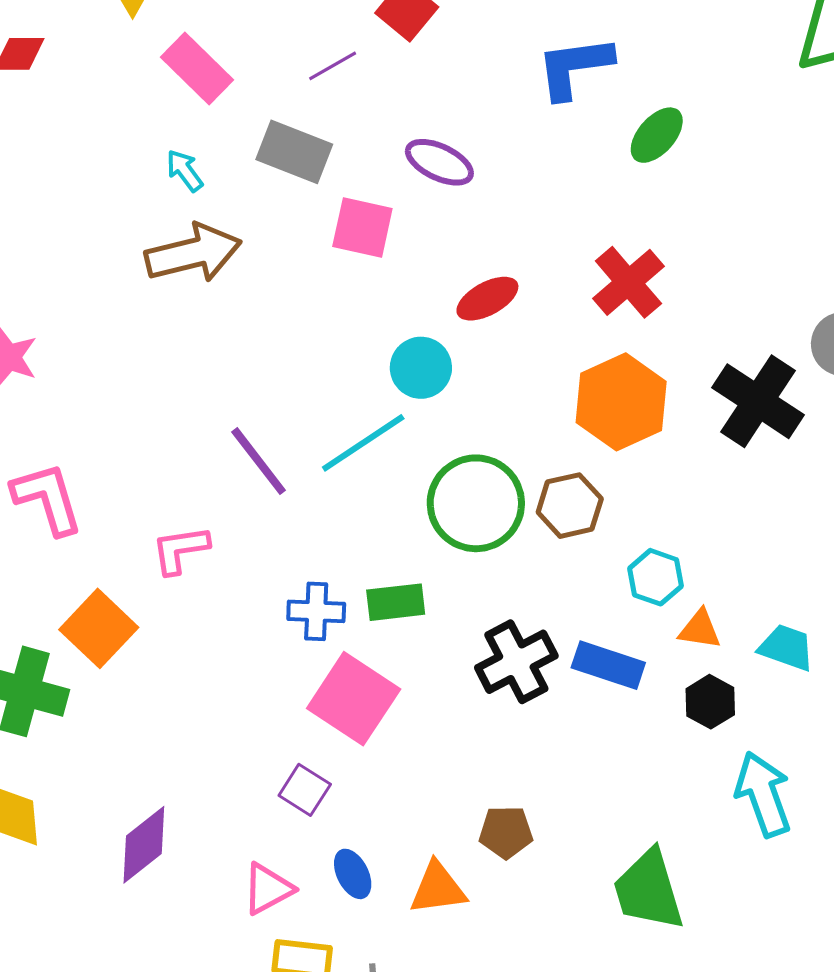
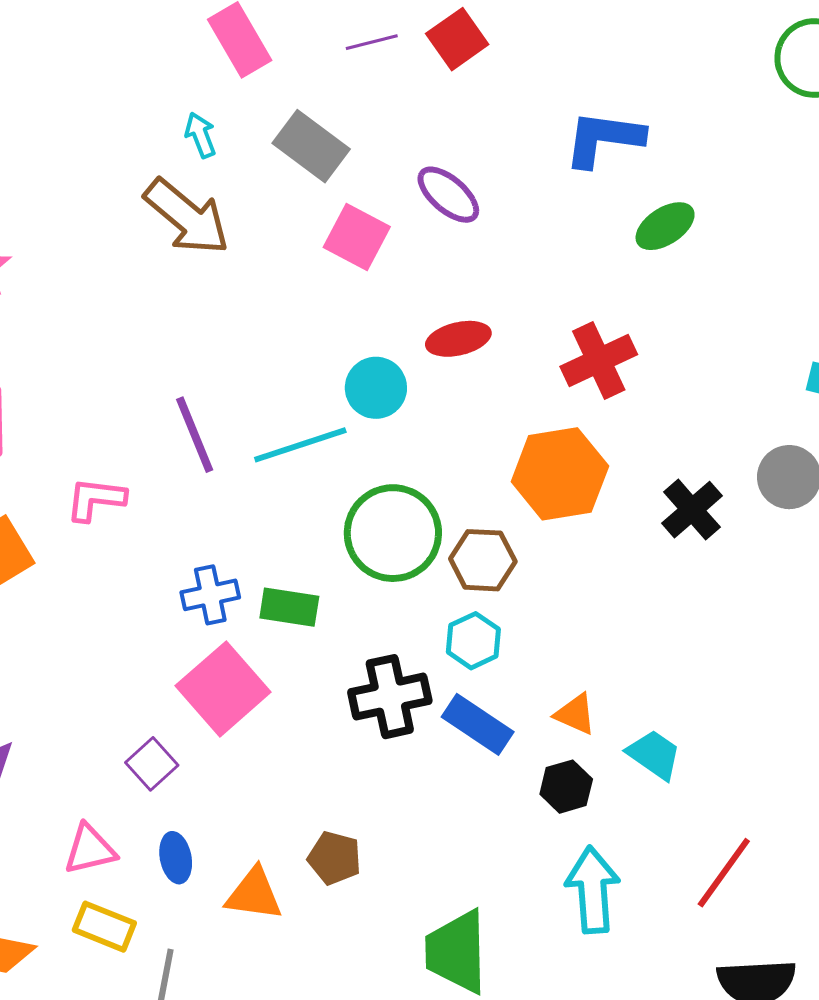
purple line: (333, 66) -> (372, 42), moved
brown arrow: (193, 253) -> (187, 217), turned 38
black cross: (758, 401) -> (692, 510), size x0.7
cyan hexagon: (656, 577) -> (473, 641), moved
blue cross: (316, 611) -> (210, 595), turned -30

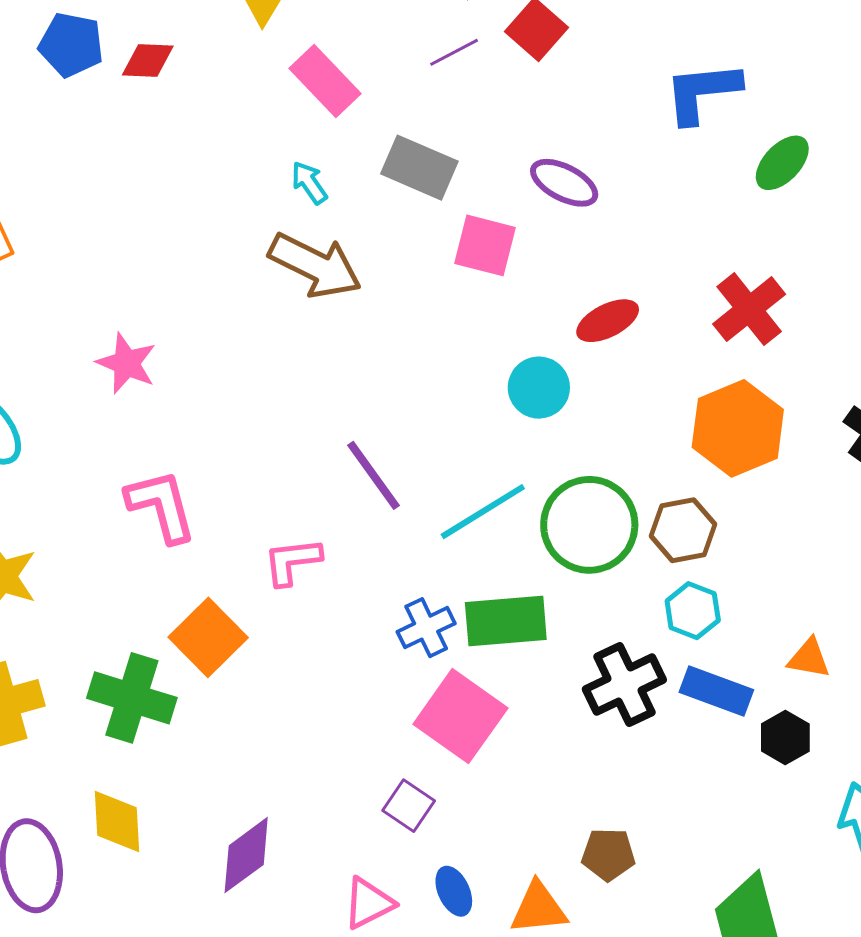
cyan line: (300, 445) -> (483, 512), moved
green rectangle: (289, 607) -> (506, 621), size x1.4
black hexagon: (566, 787) -> (785, 737), moved

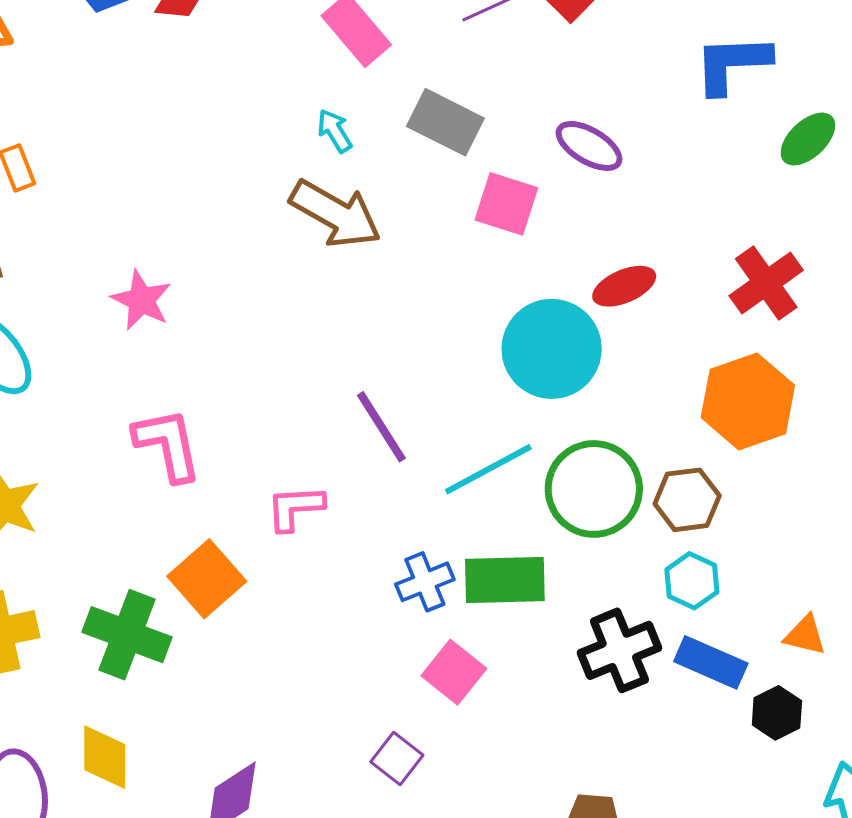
cyan circle: (539, 388) -> (552, 349), size x1.6
pink square: (460, 716) -> (454, 672), size x0.7

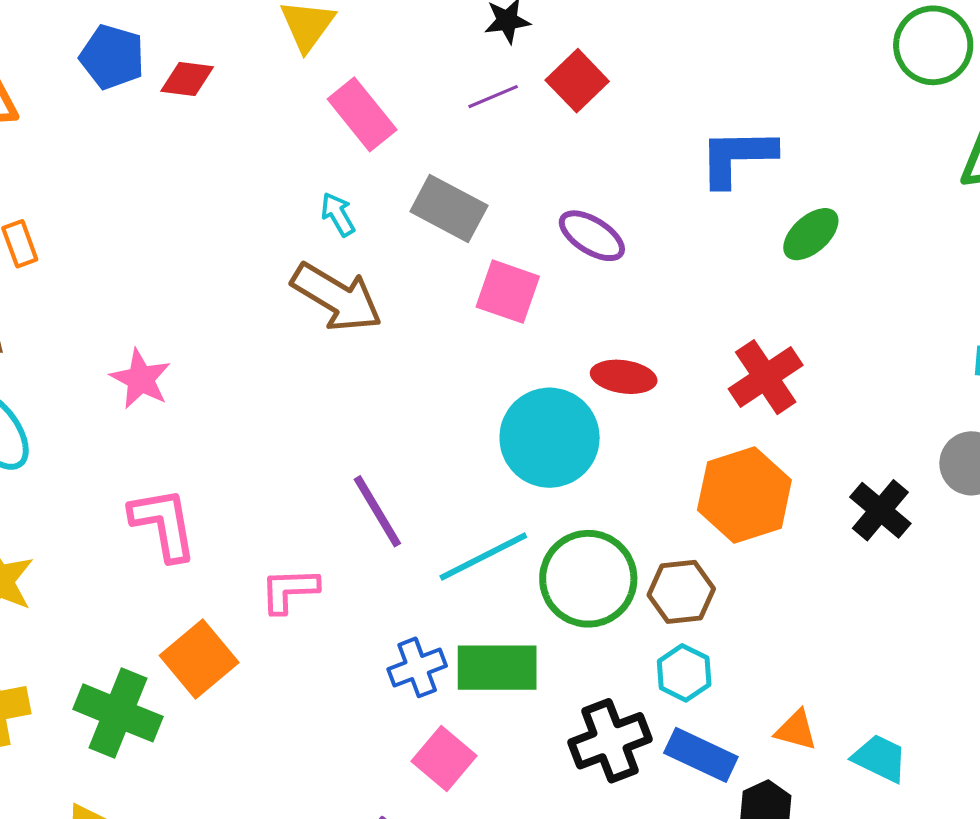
red ellipse: (624, 286) -> (624, 377), turned 30

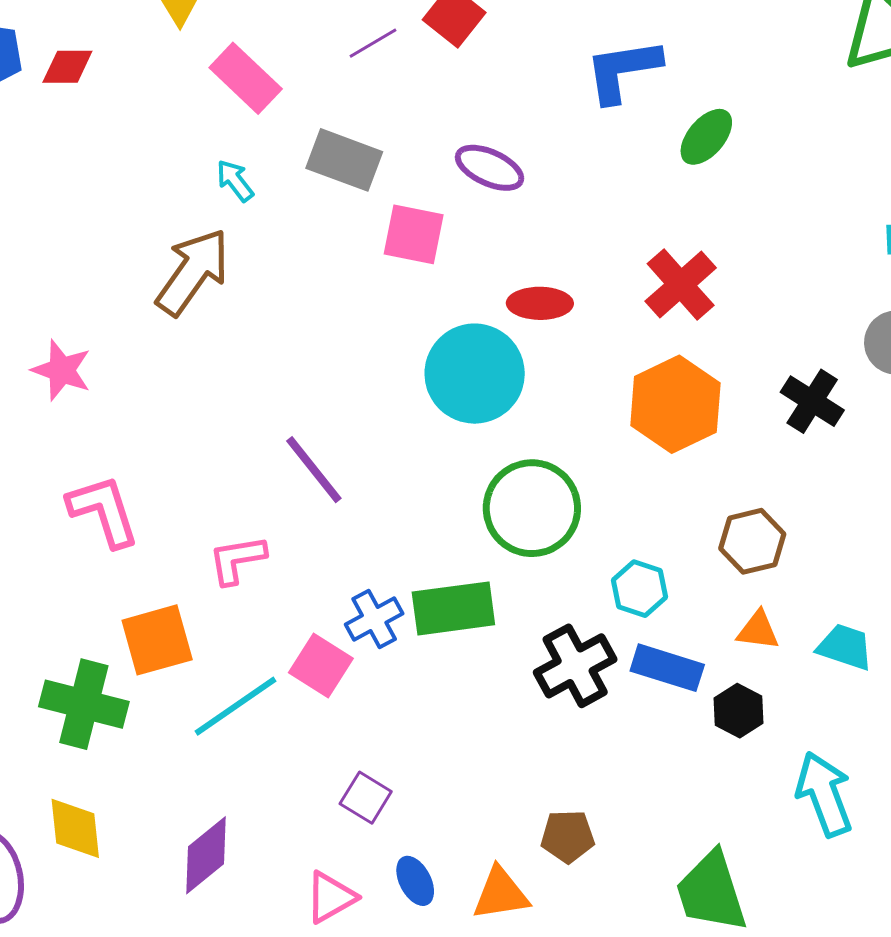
brown arrow: (337, 297) -> (193, 272), moved, turned -78
cyan line: (483, 557) -> (235, 706), moved
brown hexagon: (681, 592) -> (752, 541), moved
orange square: (199, 659) -> (157, 640), turned 32
pink square: (444, 758) -> (321, 665), moved

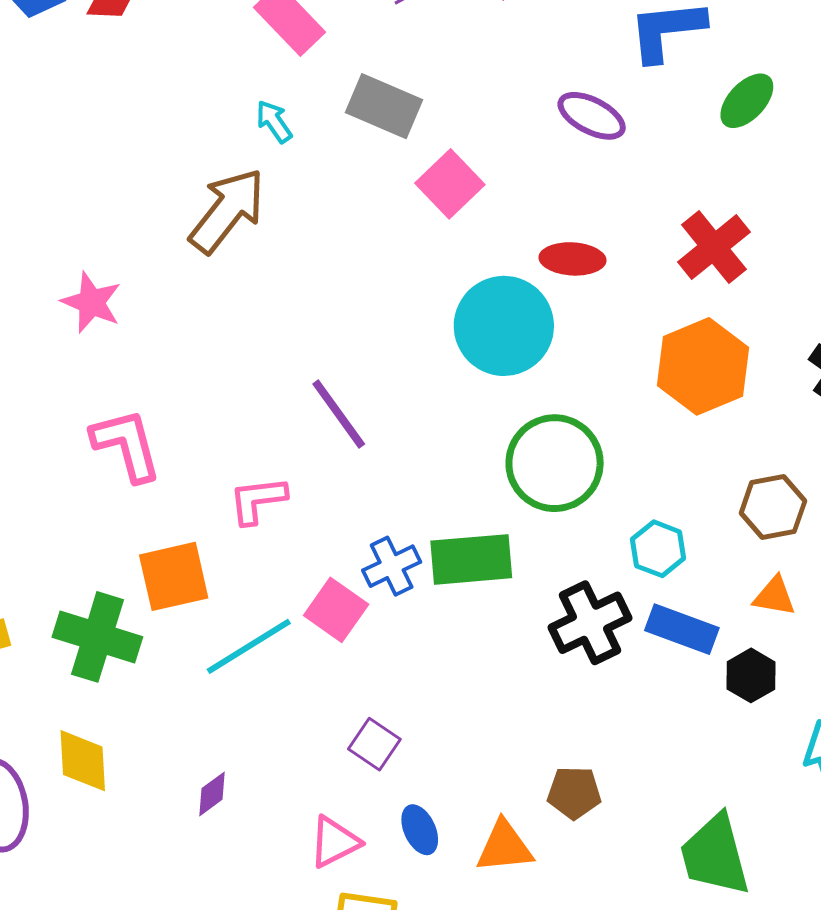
purple ellipse: (490, 168) -> (592, 116), moved
pink square: (414, 234) -> (450, 184), turned 32
purple diamond: (206, 855) -> (212, 794), size x0.6

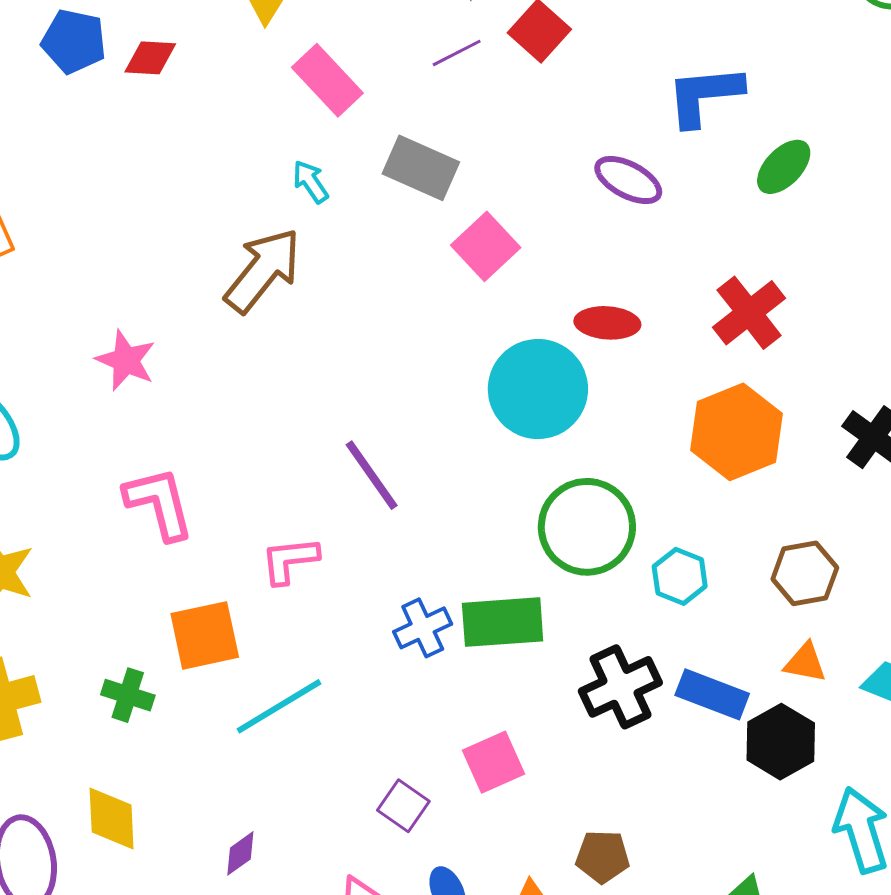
cyan hexagon: (658, 549) -> (680, 576), moved
pink square: (336, 610) -> (494, 762), moved, turned 30
green cross: (97, 637) -> (128, 695), size x0.6
black hexagon: (751, 675) -> (781, 742), size x1.4

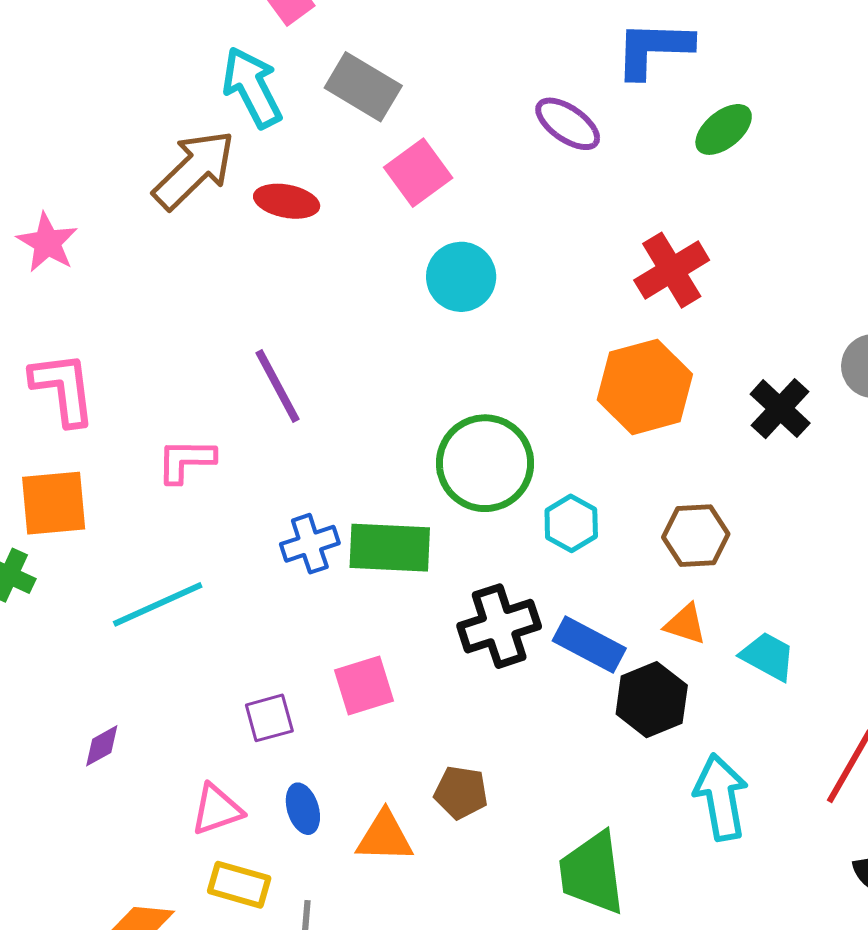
cyan arrow: (311, 182) -> (252, 87), size x1.8
red ellipse: (607, 323) -> (287, 201), moved
cyan circle: (538, 389) -> (461, 277), moved, size x0.7
orange square: (205, 635) -> (54, 503), moved
purple square: (403, 806) -> (269, 718), turned 33

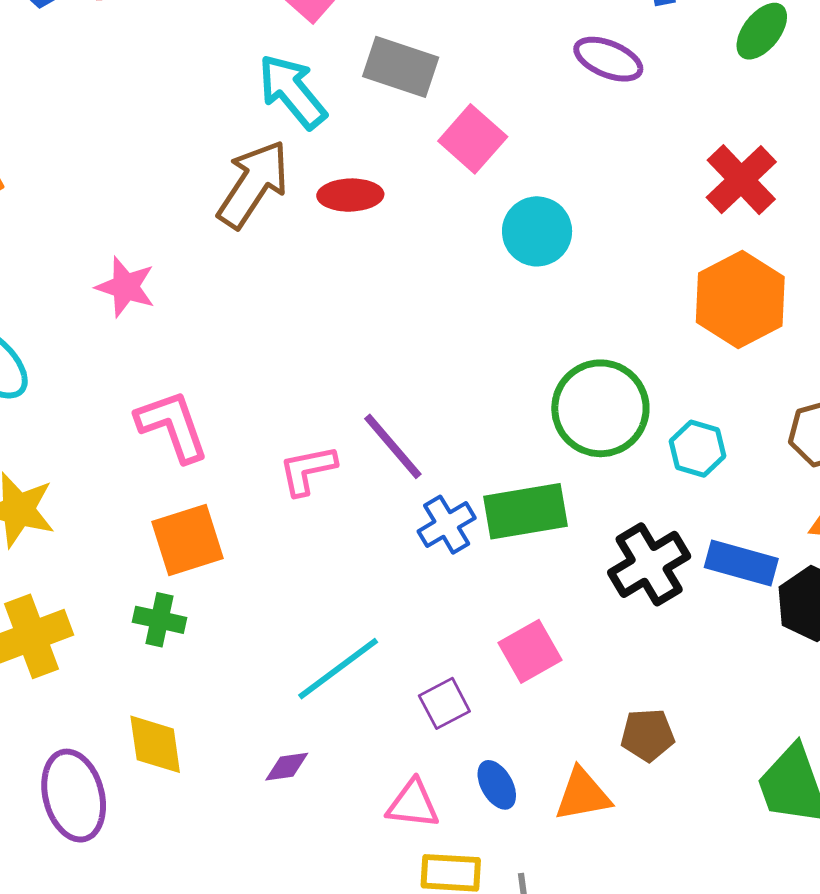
purple line: (278, 386) -> (393, 446), moved
cyan line: (158, 604) -> (338, 669), moved
purple diamond: (102, 746) -> (287, 767), turned 33
pink triangle: (217, 810) -> (413, 804), turned 38

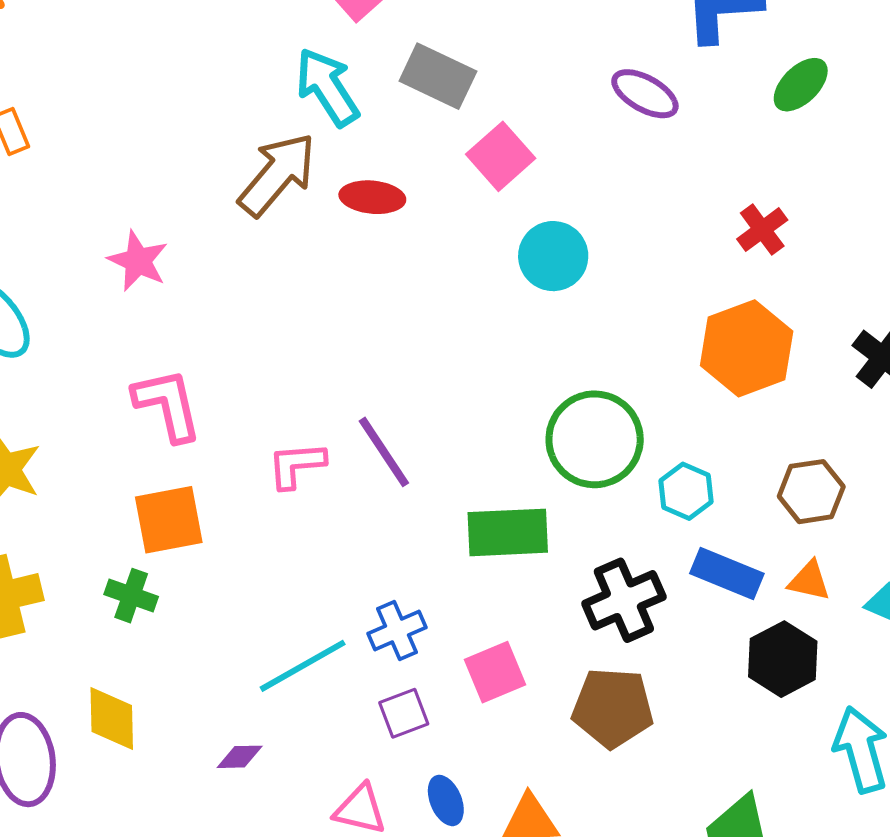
red cross: (741, 180) -> (762, 230), size x0.7
blue cross: (447, 525) -> (397, 631), moved
blue rectangle: (741, 563) -> (727, 573), moved
brown pentagon: (648, 735) -> (613, 708), moved, size x1.5

